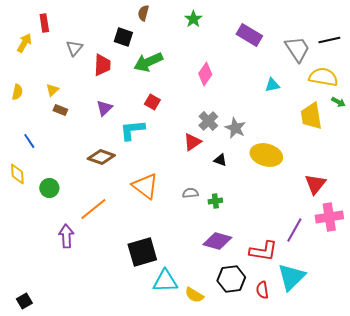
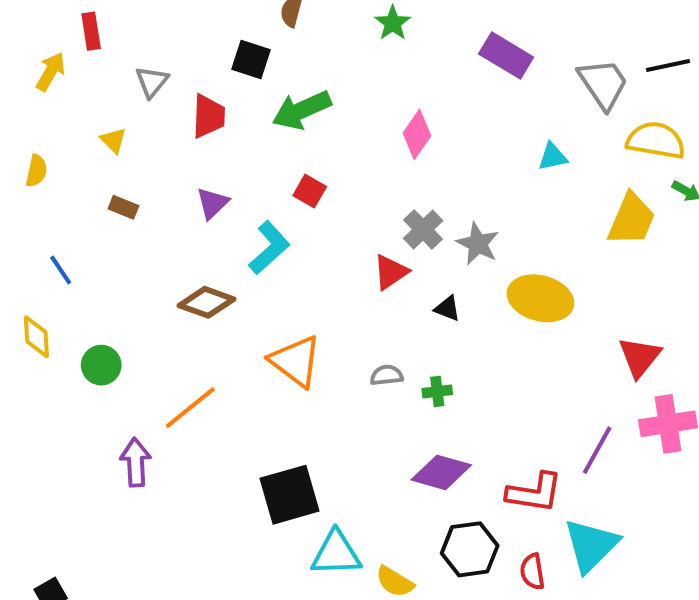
yellow triangle: (52, 90) -> (113, 140), moved, turned -32
yellow trapezoid: (311, 116) -> (632, 219), turned -148
cyan L-shape: (132, 130) -> (269, 248), turned 144

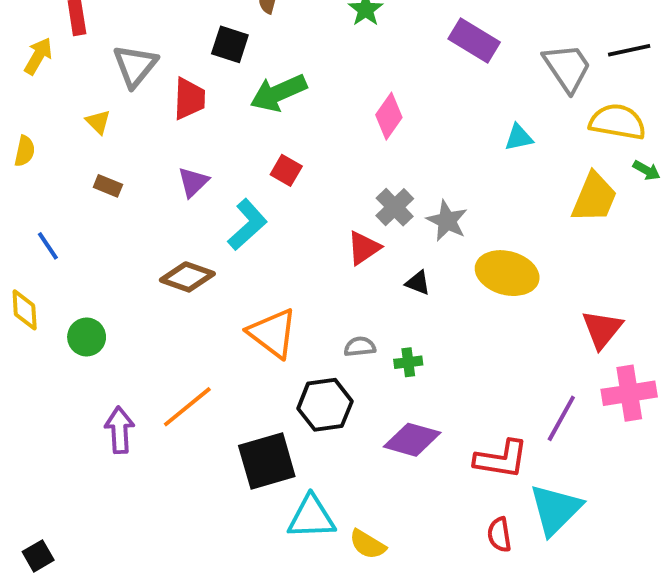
gray triangle: (152, 82) -> (135, 66), size x1.4
orange line: (190, 408) -> (187, 407), moved
black hexagon: (470, 549) -> (325, 405), moved

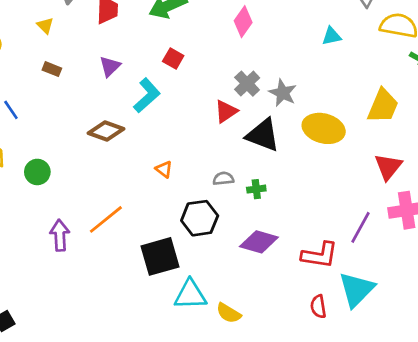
yellow trapezoid: (594, 197) -> (383, 106), moved
black triangle: (418, 283) -> (263, 135), size x2.0
orange triangle: (273, 333) -> (164, 169), size x0.5

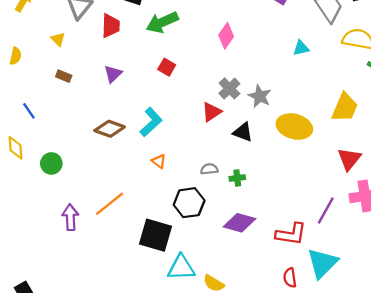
cyan L-shape: (147, 95) -> (151, 122), moved
black triangle: (263, 135) -> (243, 132), size x0.7
black square: (160, 256) -> (155, 235), turned 32

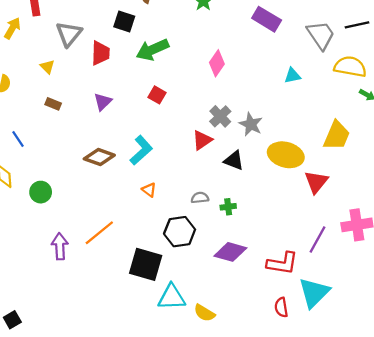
red triangle: (349, 159) -> (316, 182), moved

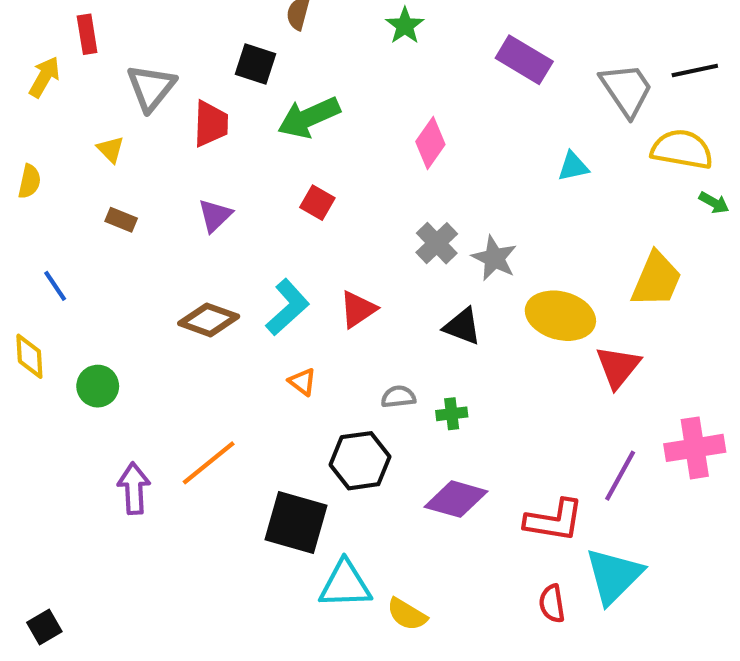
red triangle: (202, 140) -> (358, 309), moved

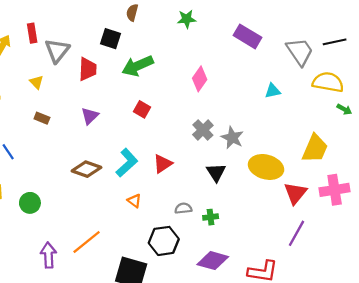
green star: (405, 26) -> (187, 19), turned 30
red rectangle: (87, 34) -> (32, 33), moved
black triangle: (462, 326) -> (216, 172), turned 36
pink cross: (695, 448) -> (335, 190), moved
purple line: (620, 476) -> (296, 233), moved

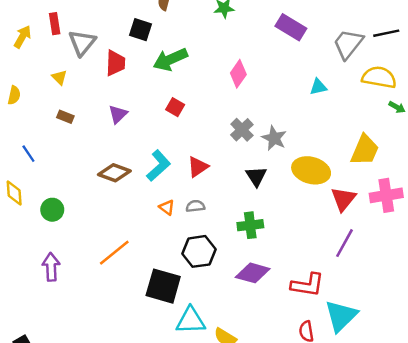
gray trapezoid: (300, 52) -> (348, 44), turned -108
gray semicircle: (183, 208) -> (195, 206), moved
green cross: (211, 217) -> (250, 225), size x1.5
purple arrow: (48, 255) -> (51, 267), moved

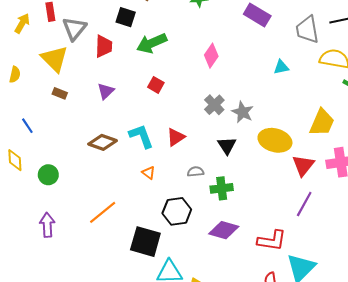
gray trapezoid: (348, 44) -> (307, 30), turned -48
yellow triangle: (59, 77) -> (55, 59), size x2.0
cyan L-shape: (158, 166) -> (141, 136), turned -68
gray semicircle: (195, 206) -> (196, 172), moved

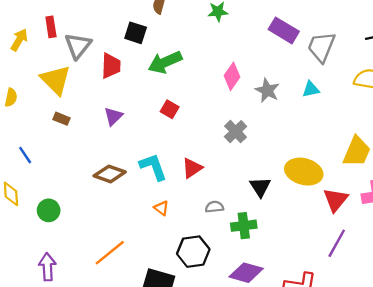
gray trapezoid: (307, 30) -> (321, 47), moved, turned 32
gray star: (243, 112) -> (267, 90), moved
black triangle: (227, 146) -> (260, 187), moved

